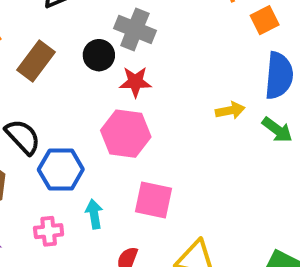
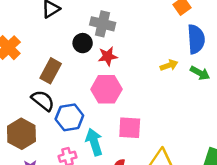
brown rectangle: (36, 61) -> (51, 71), moved
cyan arrow: (94, 214) -> (94, 142), size x1.5

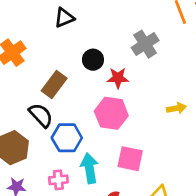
gray cross: (103, 24) -> (145, 44), moved, turned 35
yellow arrow: (169, 65) -> (176, 108), moved

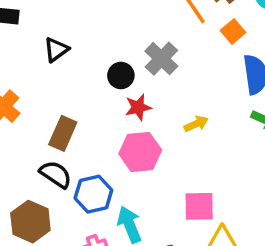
black circle: (93, 60) -> (121, 76), moved
yellow arrow: (176, 108) -> (196, 124), moved
pink square: (130, 159) -> (199, 206), moved

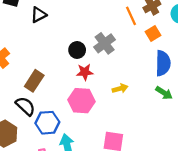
black triangle: (56, 50) -> (39, 15), moved

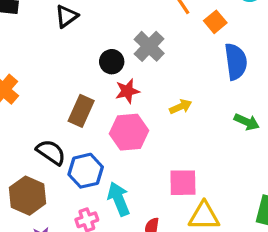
black triangle: (39, 15) -> (66, 16), moved
brown rectangle: (34, 81) -> (81, 111), moved
green arrow: (164, 93) -> (247, 122), moved

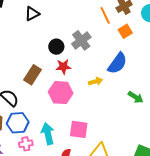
blue semicircle: (236, 62) -> (117, 63), moved, turned 35
blue hexagon: (86, 171) -> (18, 123), moved
pink square: (183, 183) -> (79, 129), moved

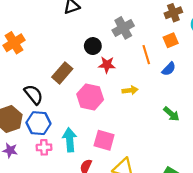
orange line: (105, 15) -> (146, 55), moved
gray cross: (81, 40) -> (123, 28), moved
blue semicircle: (117, 63) -> (169, 69), moved, size x0.6
red star: (63, 67) -> (107, 65), moved

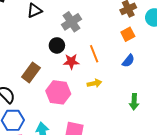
gray cross: (123, 28) -> (71, 22), moved
orange line: (146, 55) -> (94, 54), moved
green arrow: (171, 114) -> (134, 102), turned 56

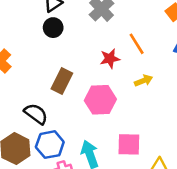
black circle: (57, 45) -> (53, 28), moved

